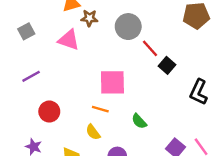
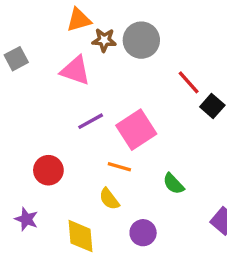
gray circle: (128, 27) -> (141, 40), moved
purple line: (31, 76) -> (91, 121), moved
pink square: (112, 82) -> (136, 130), turned -32

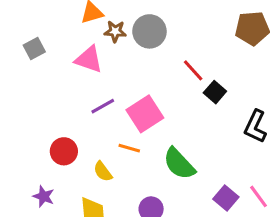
green semicircle: (173, 184) -> (179, 164), size x1.6
yellow semicircle: (109, 199) -> (103, 172), moved

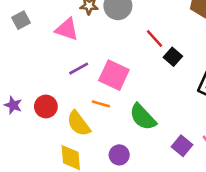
pink square: (145, 114) -> (114, 75), turned -32
yellow semicircle: (103, 172) -> (79, 124), size x1.5
purple star: (44, 196) -> (13, 105), moved

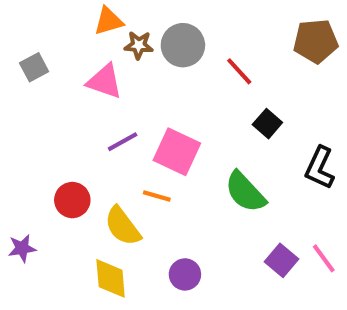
red line: (155, 38) -> (239, 71), moved
purple star: (13, 105) -> (22, 248), moved, turned -30
green semicircle: (143, 117) -> (245, 192), moved

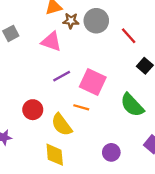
purple circle: (185, 274) -> (111, 152), moved

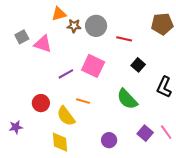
red line: (129, 36) -> (124, 39), turned -35
pink triangle: (51, 42) -> (43, 44), moved
pink square: (93, 82) -> (93, 66), moved

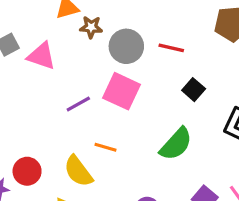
gray circle: (96, 26) -> (126, 46), moved
green semicircle: (127, 99) -> (176, 144), turned -95
red circle: (41, 103) -> (27, 171), moved

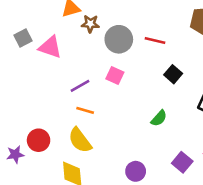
pink square: (122, 91) -> (115, 76), size x0.6
green semicircle: (176, 144) -> (159, 118), size x0.6
orange line: (106, 147) -> (85, 110), moved

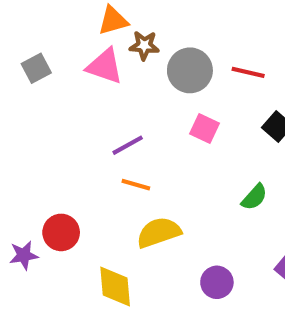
pink triangle: (50, 47) -> (105, 66), moved
pink square: (115, 76) -> (204, 129), moved
yellow semicircle: (80, 140) -> (159, 232), moved, turned 108

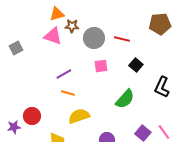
gray square: (36, 68) -> (16, 48), moved
pink square: (204, 129) -> (101, 66), turned -32
green semicircle: (254, 197) -> (125, 99), size x1.5

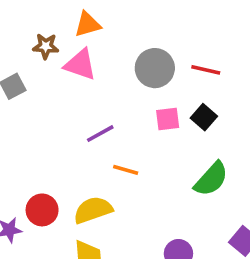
brown star: (72, 26) -> (46, 46), moved
black square: (136, 65) -> (204, 117), moved
orange line: (68, 93) -> (126, 170), moved
yellow semicircle: (79, 116) -> (93, 210), moved

